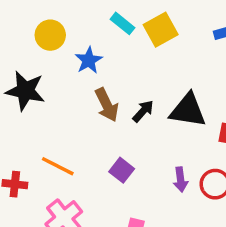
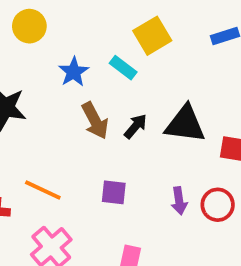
cyan rectangle: (123, 23) -> (123, 68), moved
yellow circle: (50, 35) -> (29, 26), moved
purple square: (122, 170) -> (114, 192), turned -30

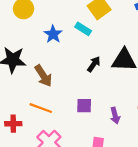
brown arrow: (95, 121) -> (43, 76), moved
purple arrow: (179, 201) -> (115, 116), moved

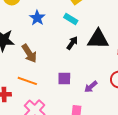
cyan rectangle: (83, 29) -> (71, 19), moved
purple arrow: (115, 116) -> (91, 87), turned 64

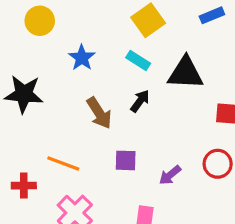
black triangle: (98, 39) -> (186, 73), moved
brown arrow: (29, 53) -> (99, 113), moved

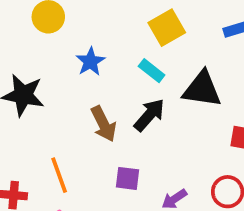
black arrow: (140, 101) -> (149, 115), size x1.4
orange line: (63, 163) -> (59, 175), turned 44

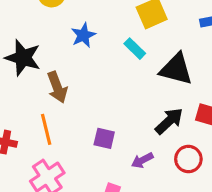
black arrow: (149, 115) -> (169, 121), moved
brown arrow: (104, 124) -> (57, 87), moved

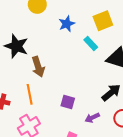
blue star: (83, 35) -> (67, 24), moved

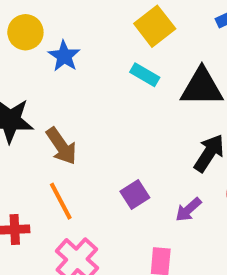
blue star: (67, 24) -> (64, 56), moved
purple square: (68, 102) -> (135, 194), turned -32

